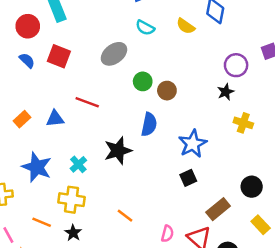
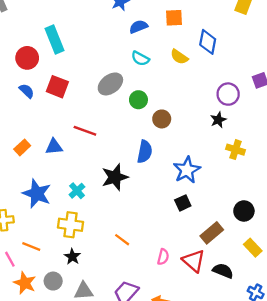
green circle: (143, 81) -> (138, 100), moved
orange line: (42, 222) -> (31, 247), moved

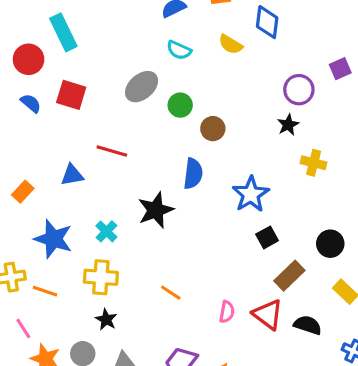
orange rectangle: (22, 147) -> (23, 192), moved
black square: (183, 203) -> (267, 237), moved
orange line: (31, 247) -> (45, 291), moved

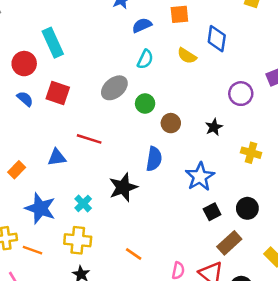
cyan semicircle: (179, 50) -> (145, 59), turned -90
black star: (288, 125) -> (214, 127), moved
black circle: (330, 244) -> (247, 208), moved

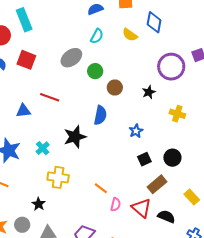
purple circle: (241, 94) -> (171, 67), size x1.4
blue star: (200, 177) -> (136, 131), size x0.6
yellow cross: (78, 240) -> (58, 177), moved
orange line: (134, 254) -> (101, 188), moved

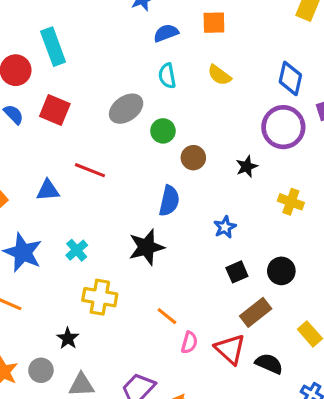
blue diamond: (154, 22) -> (290, 78), moved
cyan semicircle: (97, 36) -> (167, 76), turned 140
black star: (75, 137) -> (146, 247), moved

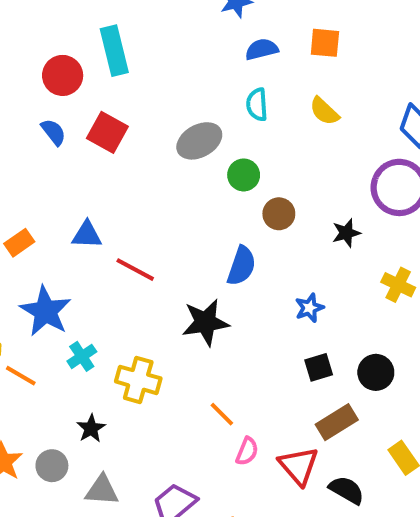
red line: (90, 170) -> (135, 270), moved
cyan cross: (77, 250) -> (82, 356), moved

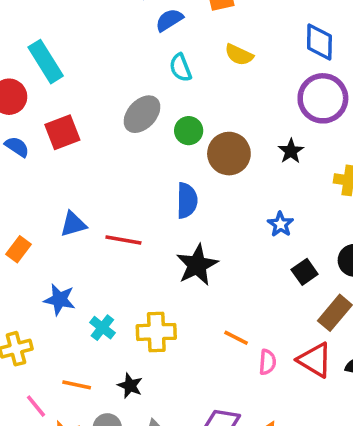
red square: (107, 132) -> (62, 132), turned -32
brown circle: (279, 214) -> (229, 154), size x1.5
blue semicircle: (241, 266) -> (187, 201), moved
blue star: (46, 311) -> (60, 300), size x0.7
orange line: (21, 376) -> (77, 385), moved

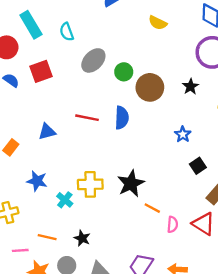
cyan semicircle: (181, 68) -> (67, 32), moved
red line: (123, 240) -> (87, 118), moved
black star: (197, 265) -> (131, 184), moved
yellow cross: (156, 332) -> (90, 184), moved
pink line: (36, 406) -> (20, 250), turned -56

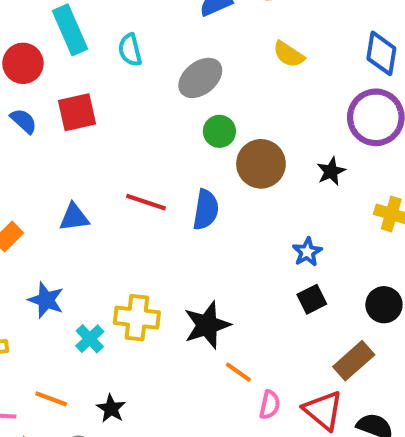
gray ellipse: (93, 60) -> (200, 78), moved
black square: (198, 166) -> (312, 299), moved

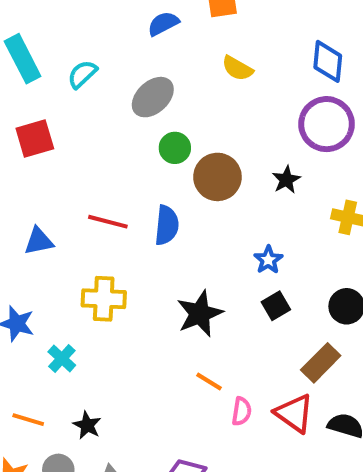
cyan semicircle: (130, 50) -> (82, 74), turned 64
yellow cross: (137, 318) -> (104, 299), moved
black star: (207, 325) -> (200, 314), moved

